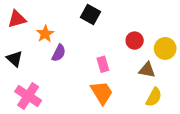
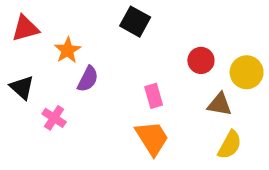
pink cross: (28, 96) -> (54, 118), moved, size x0.6

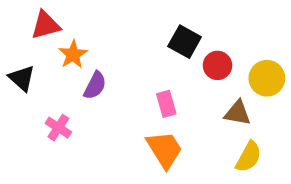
black square: (135, 22) -> (185, 42), moved
red triangle: (25, 28) -> (46, 25), moved
black triangle: (22, 87) -> (22, 78), moved

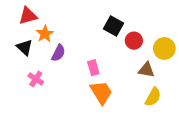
black triangle: (22, 78) -> (24, 47), moved
pink rectangle: (166, 104) -> (93, 68), moved

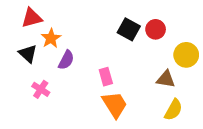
red circle: (134, 41) -> (156, 29), moved

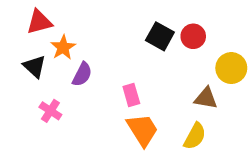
yellow semicircle: (173, 110) -> (195, 136), moved

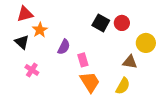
purple semicircle: (82, 74) -> (64, 47), moved

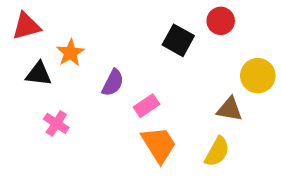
red triangle: (25, 14) -> (26, 26), moved
red circle: (122, 23) -> (221, 21), moved
black triangle: (22, 42) -> (39, 74), turned -35
pink rectangle: (83, 60) -> (146, 106), turned 72

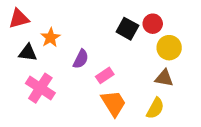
red circle: (221, 21) -> (153, 24), moved
yellow circle: (258, 76) -> (169, 48), moved
pink cross: (56, 123) -> (40, 88), size x1.6

